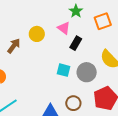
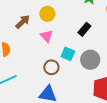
pink triangle: (64, 28) -> (47, 36), moved
brown circle: (73, 103) -> (51, 67), moved

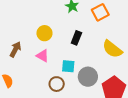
yellow circle: (47, 14) -> (44, 33), moved
gray circle: (90, 60) -> (88, 77), moved

